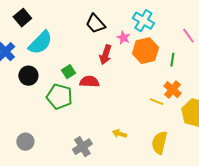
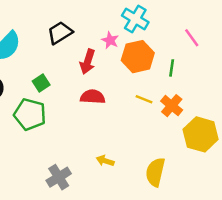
black trapezoid: (95, 24) -> (60, 33), moved, turned 100
red semicircle: (89, 82) -> (93, 97), moved
yellow line: (156, 102) -> (144, 99), moved

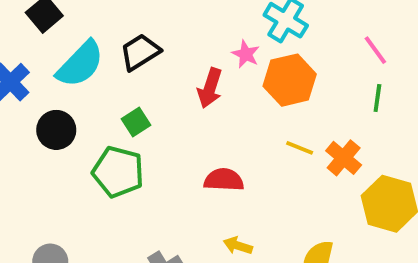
black trapezoid: (60, 33) -> (140, 52), moved
green line: (172, 68) -> (377, 98), moved
red semicircle: (93, 97) -> (224, 180), moved

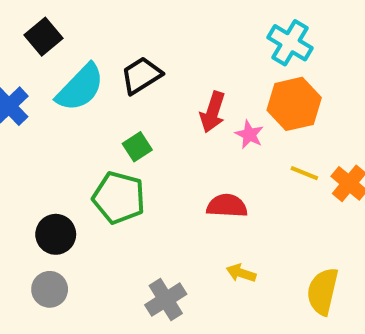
pink star: (246, 54) -> (249, 134), moved
black circle: (56, 130) -> (56, 234), moved

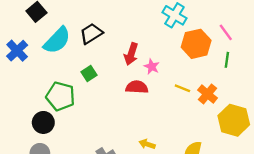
orange hexagon: (294, 104) -> (196, 44), moved
green pentagon: (119, 198) -> (60, 96), moved
red semicircle: (227, 206) -> (137, 87), moved

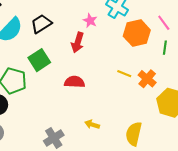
pink star: (152, 67) -> (90, 21), moved
green square: (89, 73) -> (39, 60), size x1.5
red semicircle: (137, 87) -> (74, 82), moved

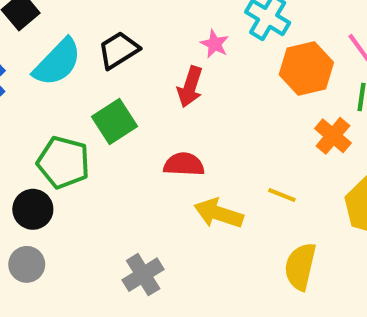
yellow line: (124, 74) -> (282, 195), moved
orange cross: (147, 79) -> (333, 136), moved
yellow arrow: (92, 124) -> (219, 213), moved, size x1.6

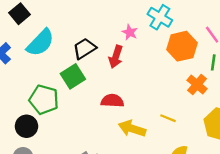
black trapezoid: (119, 50) -> (84, 49), moved

